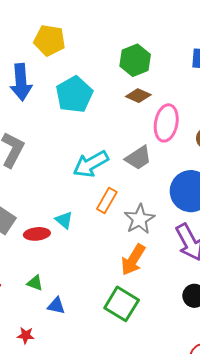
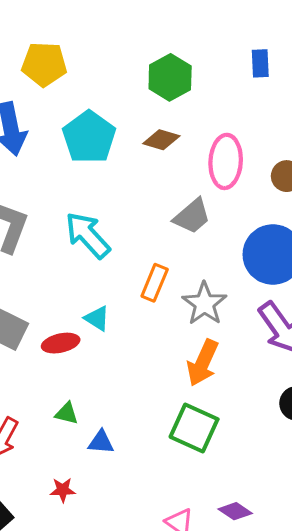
brown diamond: (138, 96) -> (161, 140), moved
cyan arrow: (91, 164) -> (88, 235), moved, turned 84

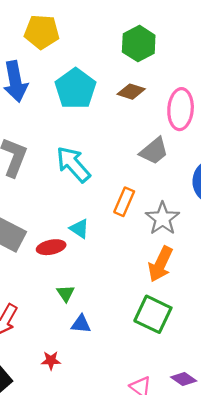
green triangle: (67, 413) -> (66, 293), moved, turned 42

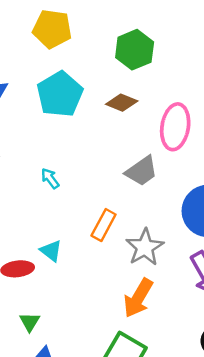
yellow pentagon: (42, 32) -> (52, 29), moved
cyan arrow: (73, 164) -> (50, 178), size x0.5

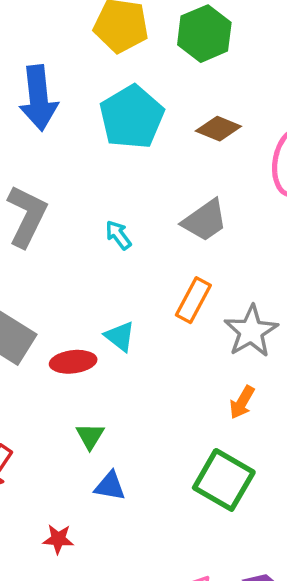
green hexagon: (135, 50) -> (204, 34), moved
gray trapezoid: (142, 171) -> (205, 220), moved
orange arrow: (138, 298) -> (242, 402), size x0.6

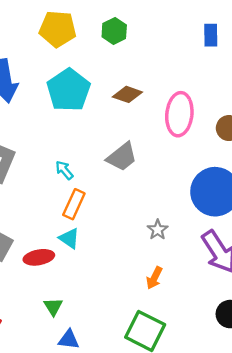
green hexagon: (204, 34) -> (114, 31), size x0.7
orange rectangle: (193, 300) -> (74, 204), moved
gray star: (251, 331) -> (158, 230), size x0.6

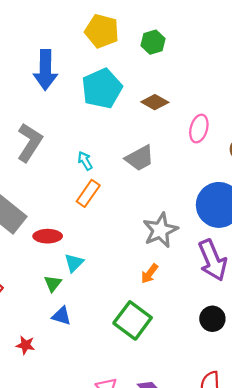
pink ellipse: (179, 114) -> (199, 129), size x0.7
gray star: (158, 230) -> (160, 230), size x1.8
cyan triangle: (69, 238) -> (74, 263), moved, turned 30

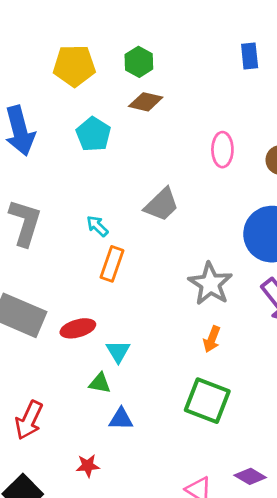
cyan pentagon: (102, 89) -> (93, 134), size x0.7
brown diamond: (155, 102) -> (146, 102), moved
green triangle: (53, 283) -> (100, 383), turned -42

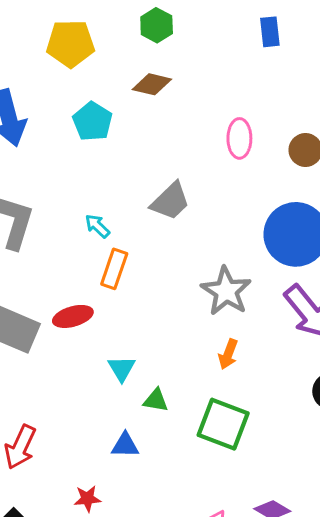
green hexagon: (139, 62) -> (157, 25), moved
red ellipse: (78, 328) -> (73, 316), moved
green triangle: (100, 383) -> (156, 400), moved

